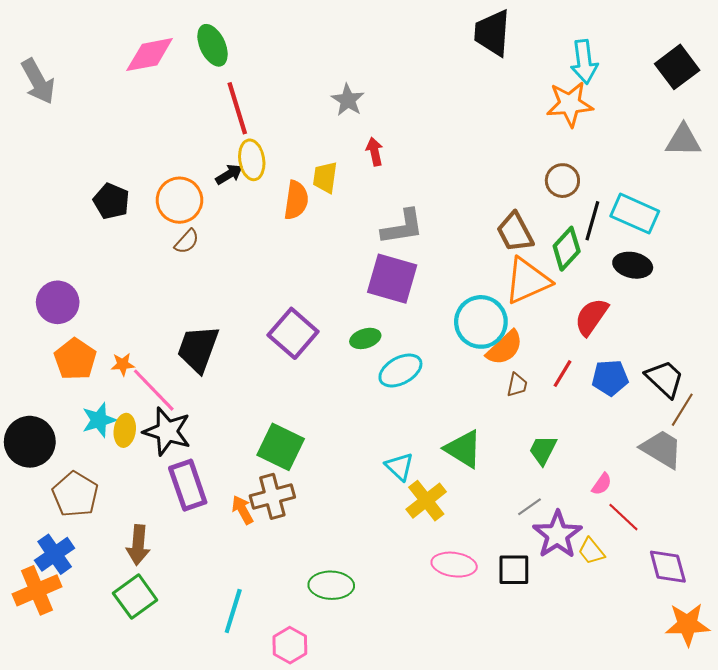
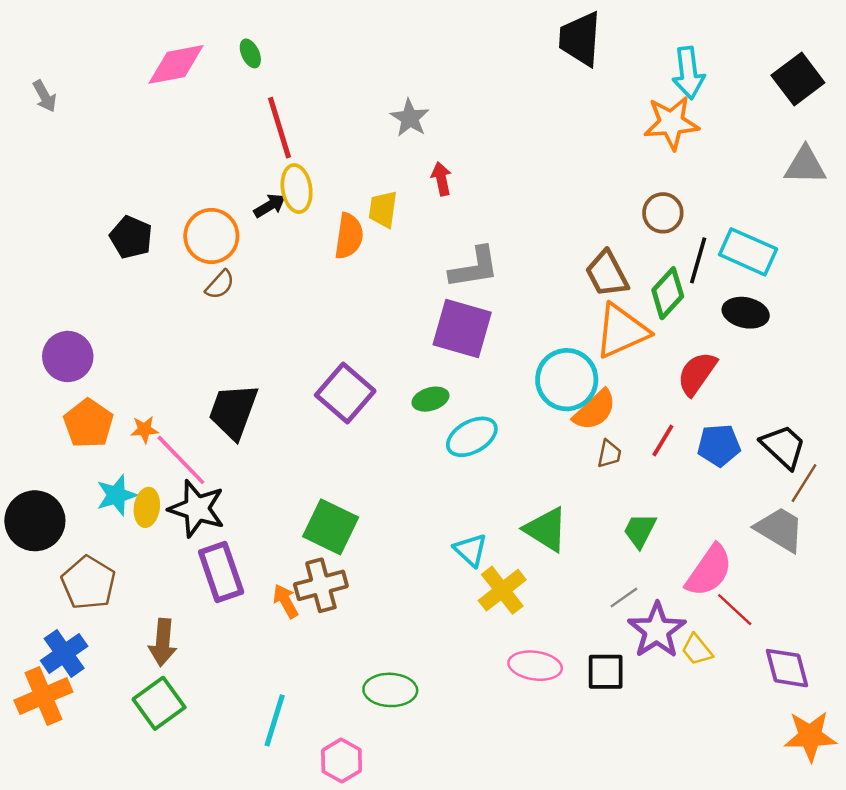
green ellipse: (213, 45) -> (250, 53), size x0.6
gray arrow: (38, 81) -> (45, 96), size x0.6
pink semicircle: (602, 484) -> (709, 571), size x2.0

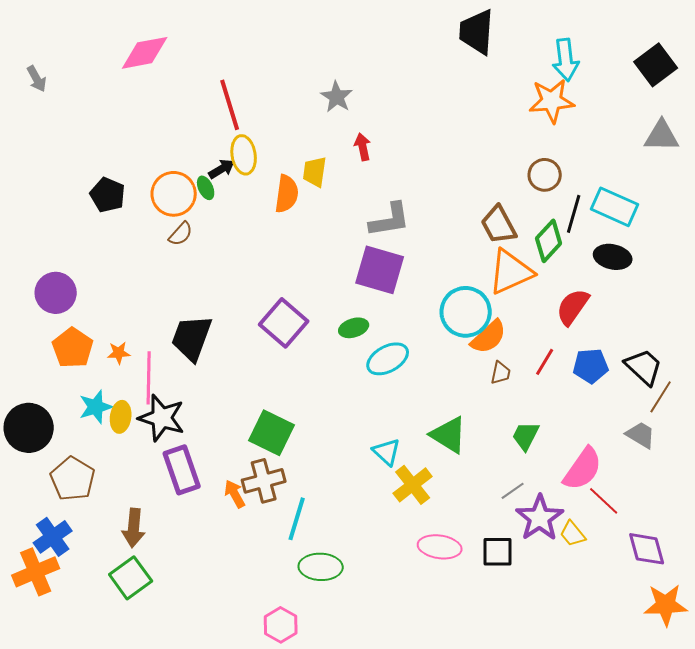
green ellipse: (250, 53) -> (206, 188), moved
pink line: (181, 460) -> (149, 378), turned 45
gray trapezoid: (780, 529) -> (641, 435), size x0.7
cyan line: (275, 720) -> (297, 519), moved

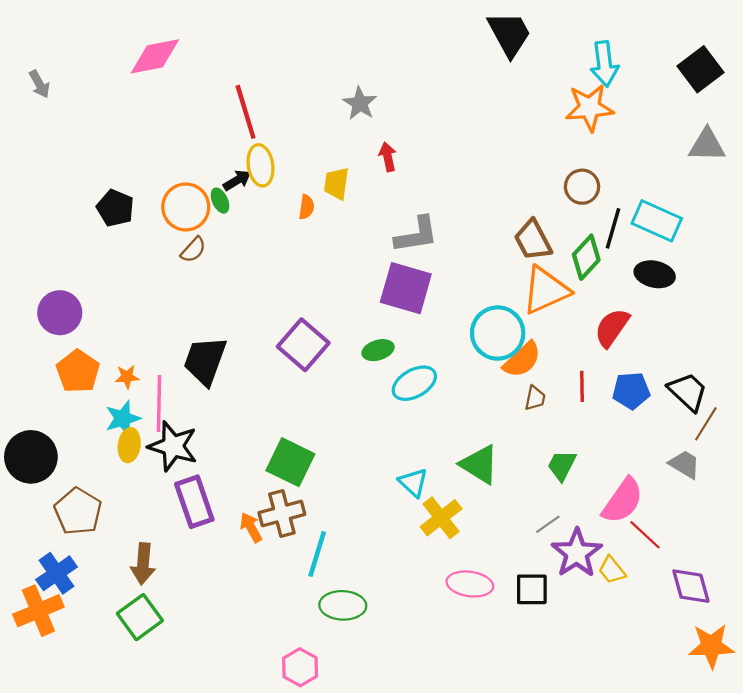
black trapezoid: (477, 32) -> (509, 34), turned 147
orange semicircle: (287, 194) -> (306, 207), size x0.6
red line: (545, 362) -> (582, 386), turned -32
cyan star: (96, 407) -> (123, 418), moved

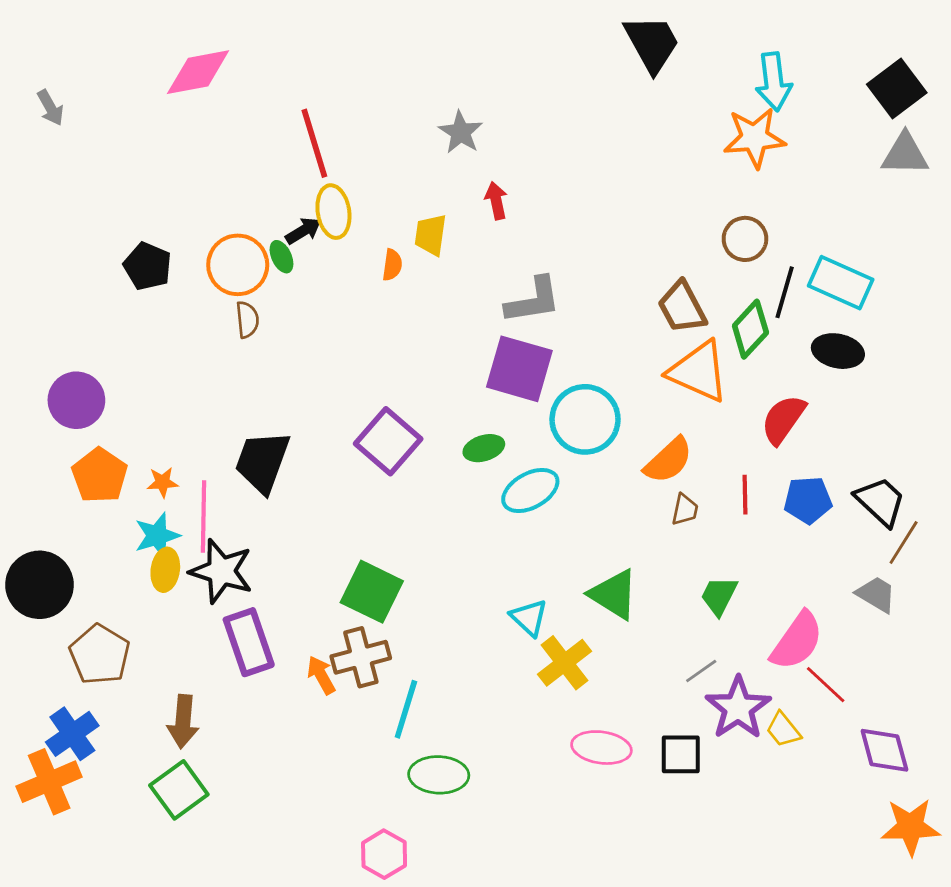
gray triangle: (707, 145) -> (905, 154), moved
brown semicircle: (193, 250) -> (247, 320), turned -48
orange triangle: (546, 290) -> (698, 372), turned 48
cyan circle: (498, 333) -> (585, 419), moved

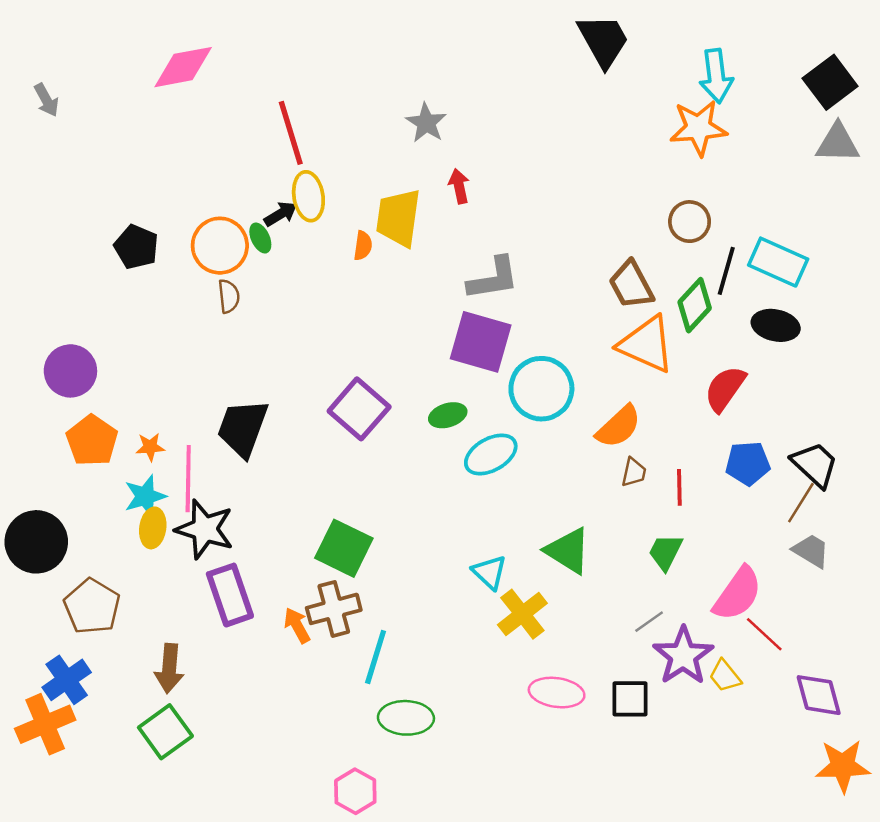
yellow trapezoid: (431, 235) -> (398, 218), size x1.5
red line: (745, 495) -> (679, 487), moved
brown line: (904, 542) -> (801, 503), moved

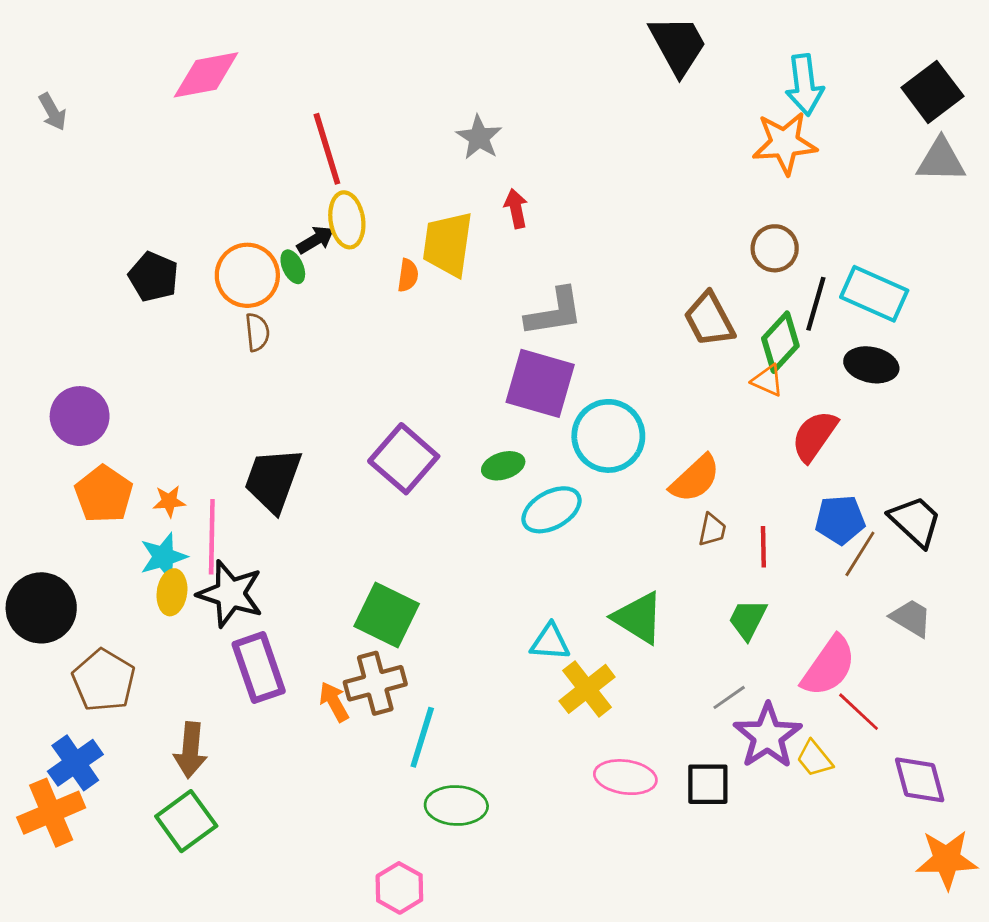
orange triangle: (646, 344) -> (768, 380), moved, size x0.5
brown line: (801, 503) -> (860, 554), moved
cyan triangle: (490, 572) -> (550, 642), turned -39

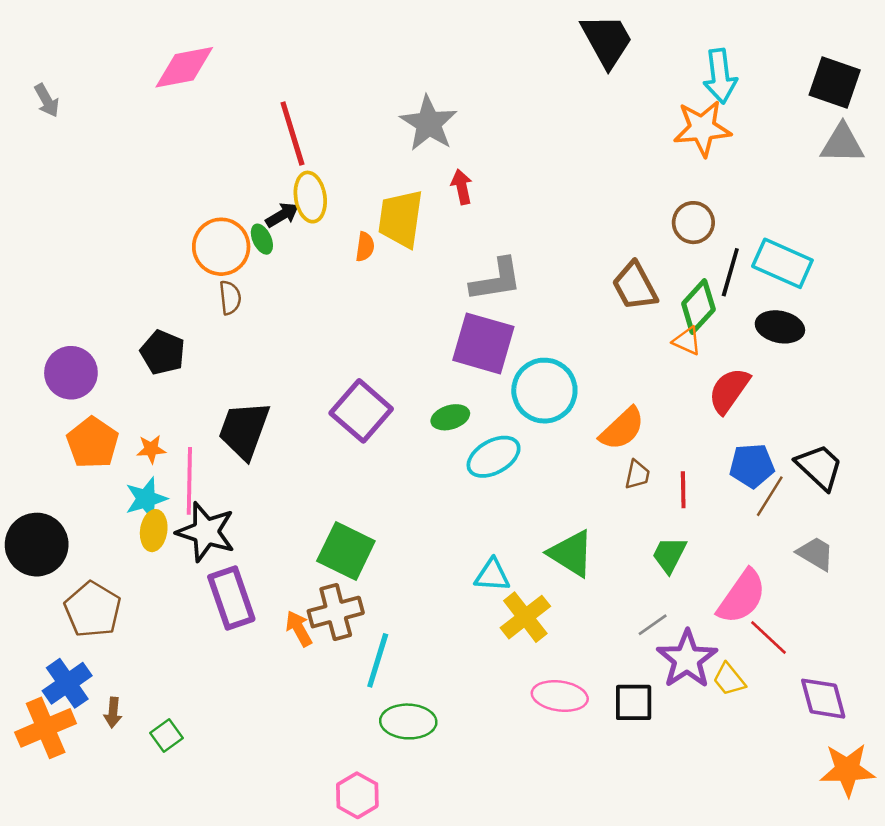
black square: (932, 92) -> (835, 83), turned -34
gray star: (479, 137) -> (429, 123), size x1.4
black pentagon: (154, 277) -> (163, 352), moved
brown arrow: (190, 750) -> (113, 713), moved, size x0.6
green square: (186, 821) -> (166, 735), size x0.6

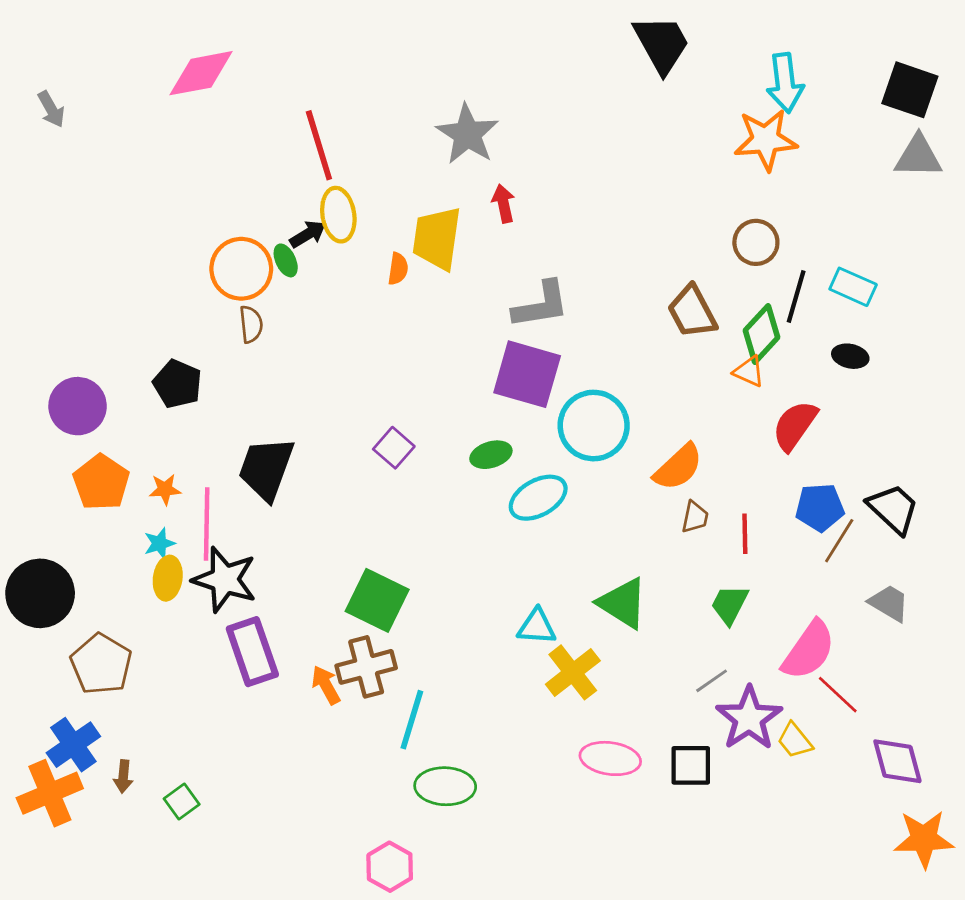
cyan rectangle: (782, 263) -> (853, 287), size x0.7
black ellipse: (780, 327) -> (850, 356), size x0.7
purple square: (361, 411) -> (394, 448), size x0.6
cyan star: (146, 499) -> (159, 543), size x0.7

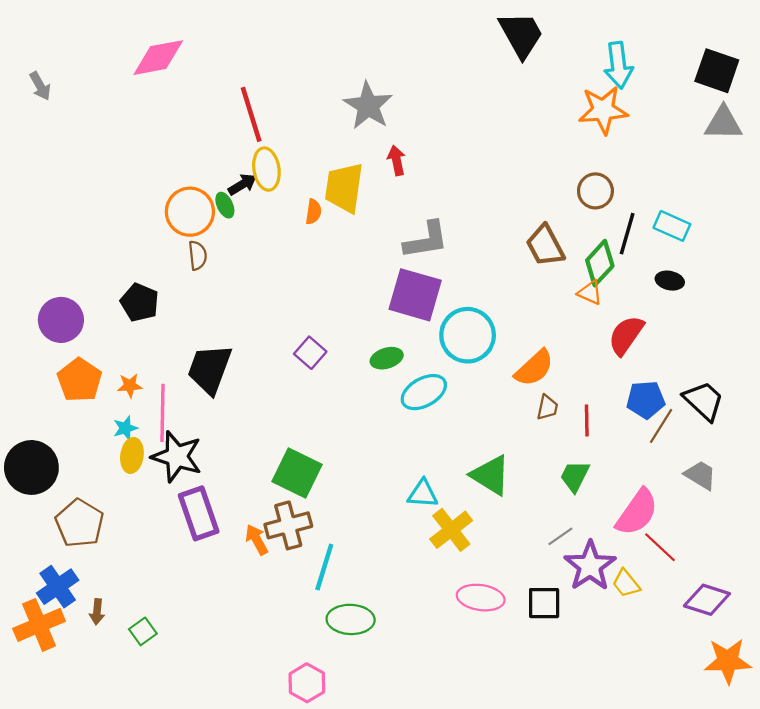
purple diamond: (897, 761) -> (707, 600), turned -57

